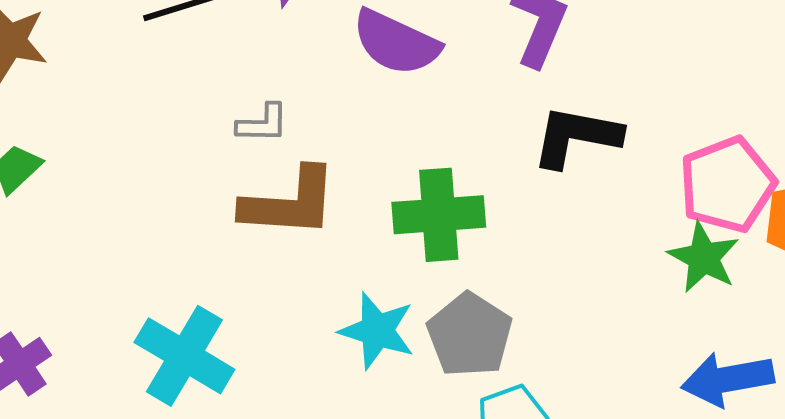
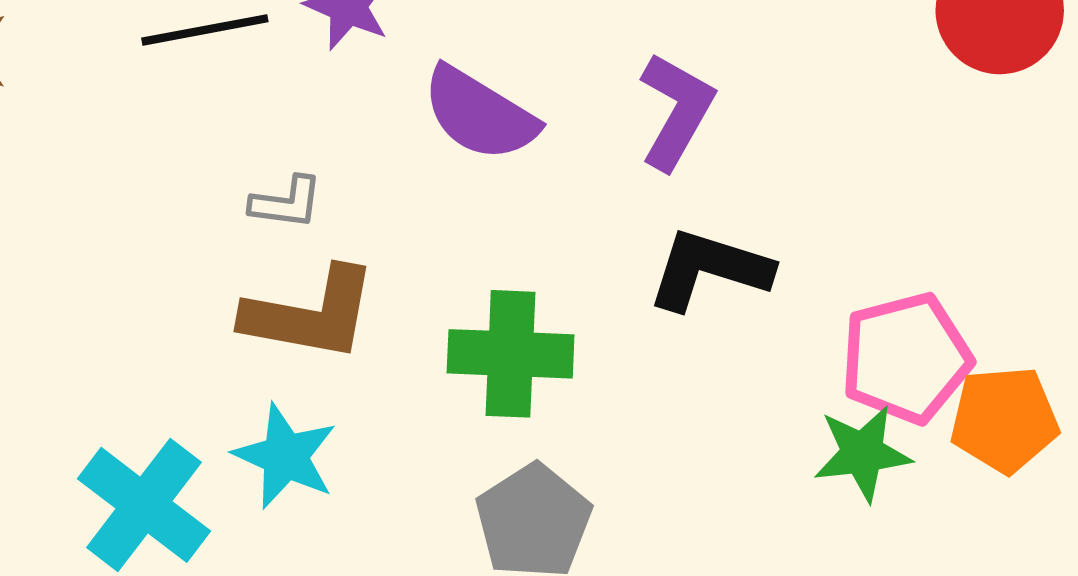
green star: (704, 258) -> (862, 453), turned 30
cyan star: (377, 331) -> (285, 456), moved

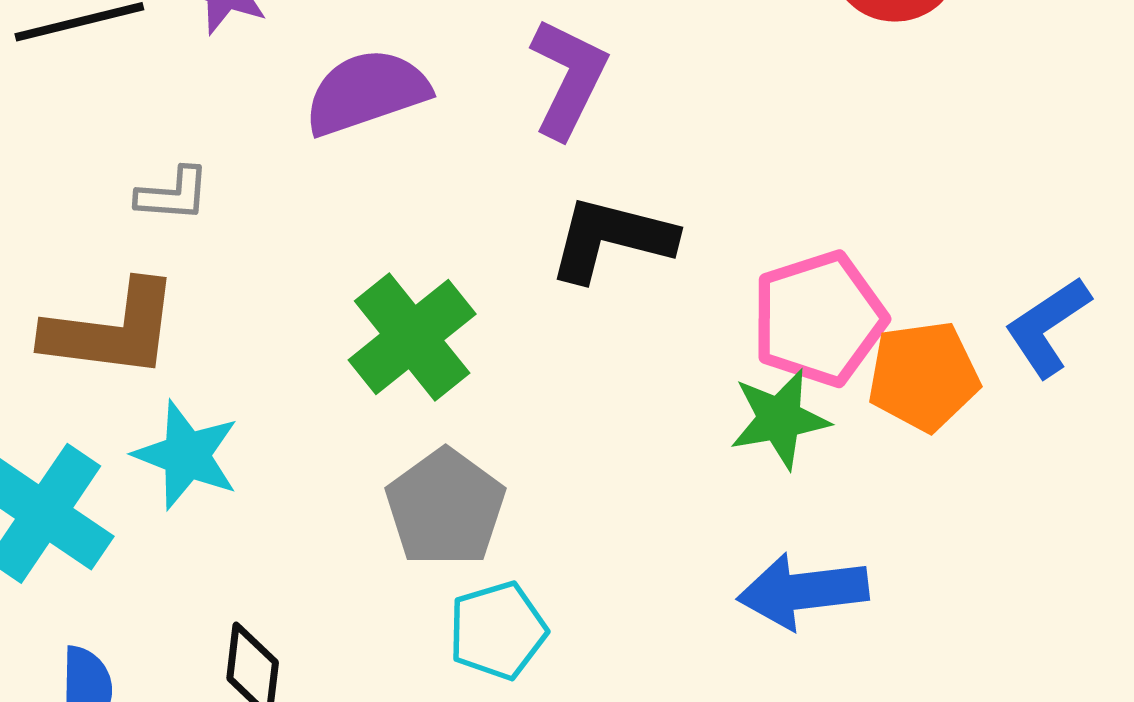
purple semicircle: (480, 114) -> (367, 92), turned 133
brown L-shape: (310, 314) -> (112, 330), moved
green cross: (511, 354) -> (412, 337), turned -38

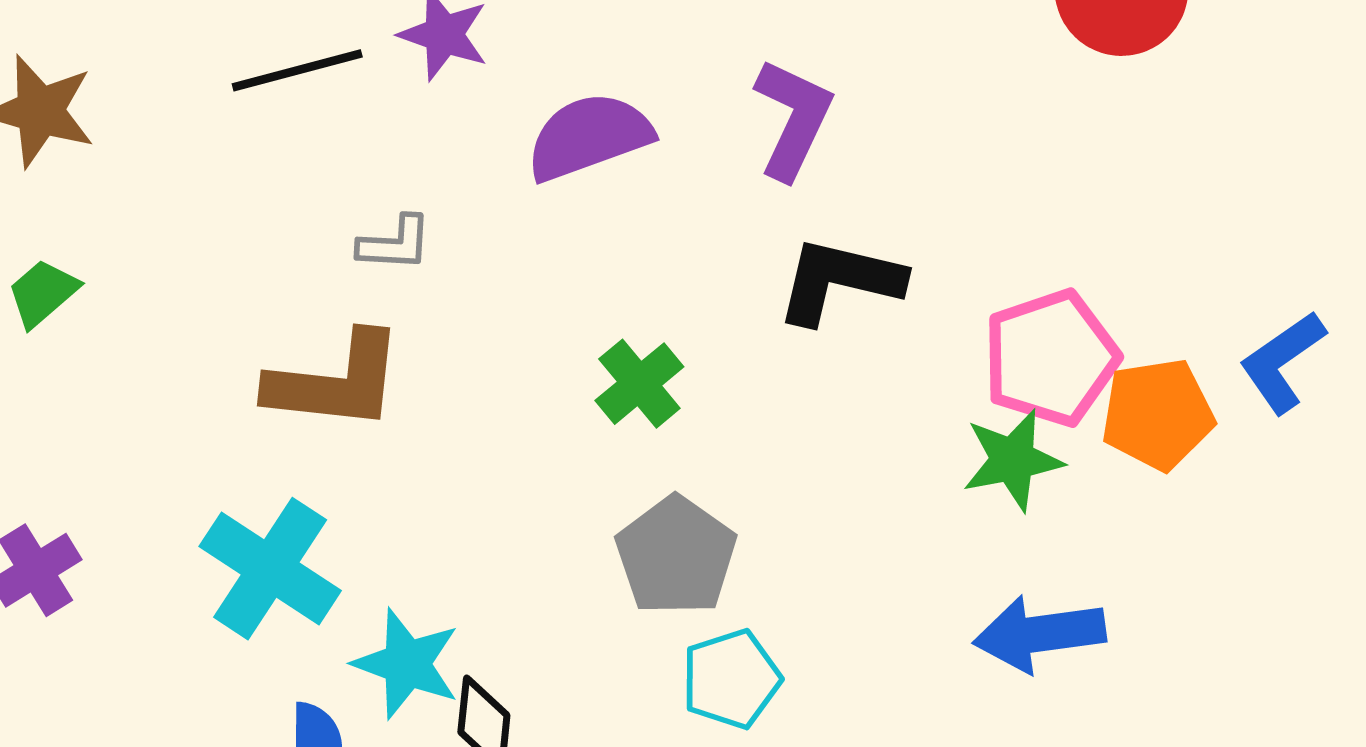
green cross: (412, 337) -> (639, 384), size x0.7
cyan star: (186, 455) -> (407, 664), moved

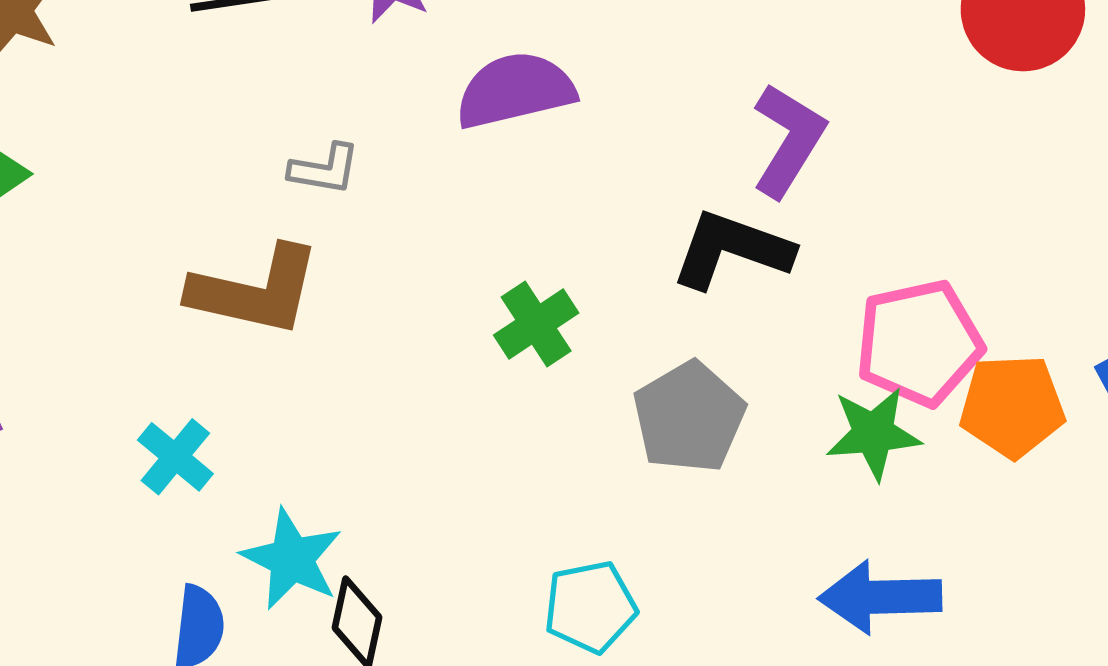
purple L-shape: (793, 119) -> (788, 140), moved
gray pentagon: (676, 556) -> (689, 417), moved
cyan cross: (270, 569) -> (175, 457), size x0.6

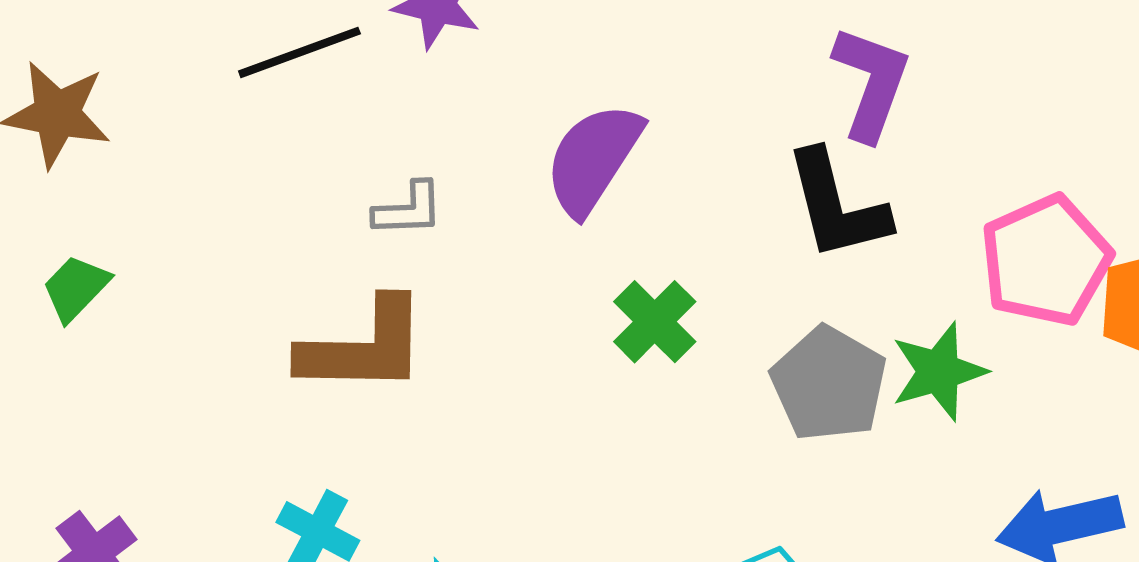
purple semicircle: (515, 90) -> (593, 159), moved, turned -32
black L-shape: (732, 250) -> (837, 205), turned -112
green star: (873, 433) -> (939, 372), moved

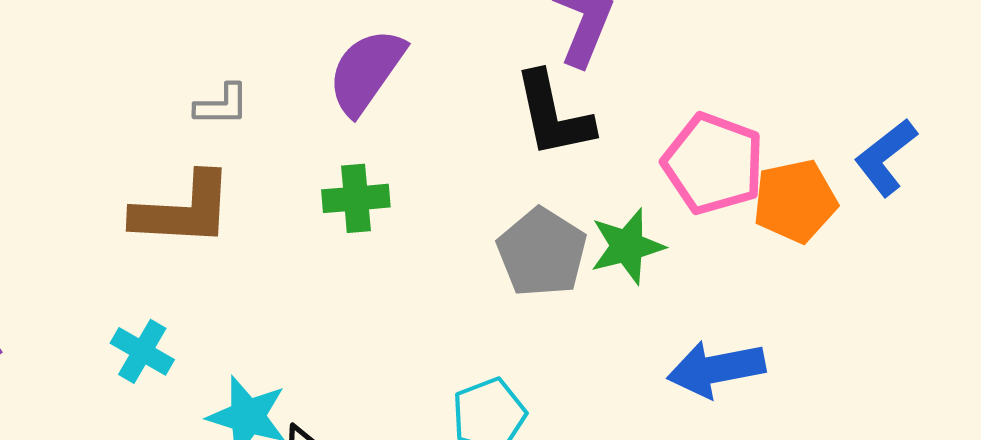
pink pentagon: (1046, 261) -> (713, 164), turned -30
green cross: (655, 322) -> (356, 198), moved, turned 38

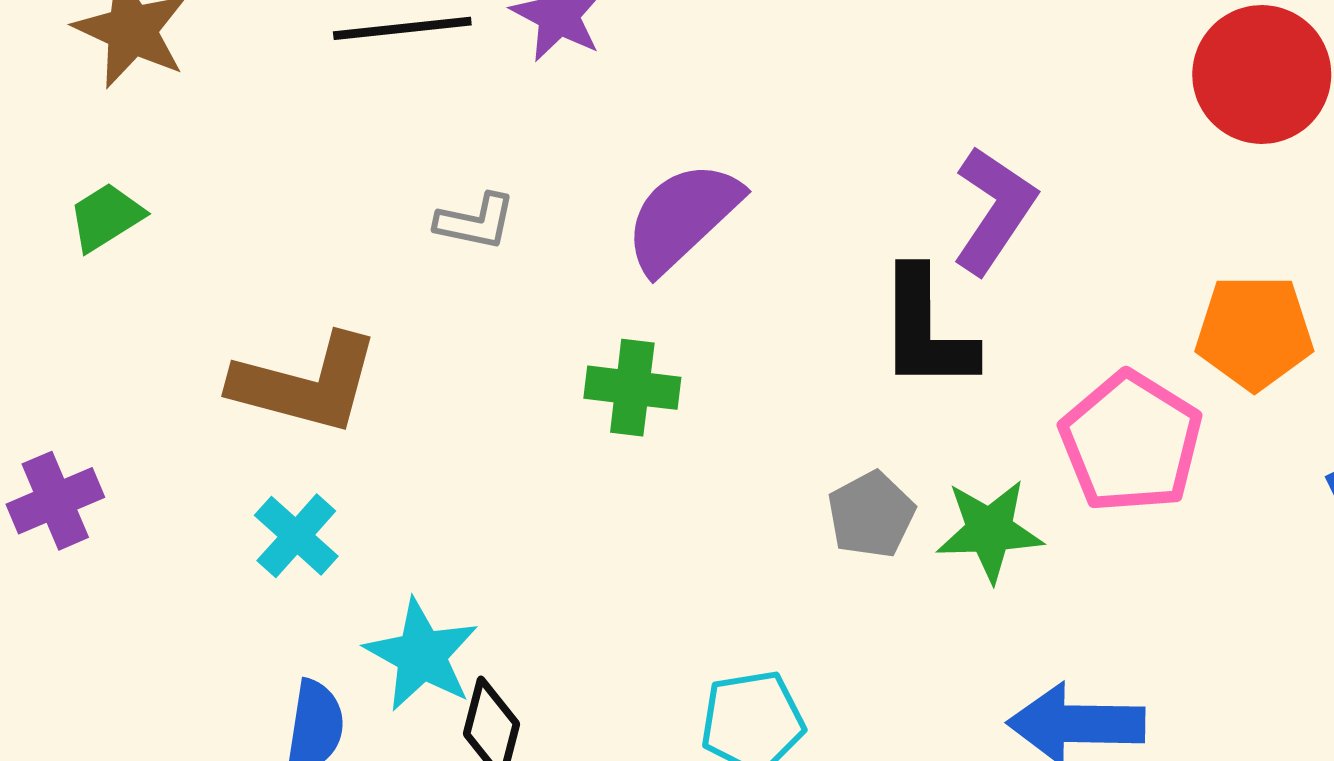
orange pentagon: (795, 201) -> (1254, 332), moved
brown L-shape: (183, 210) -> (306, 384), moved
gray pentagon: (542, 252) -> (871, 515), size x0.7

